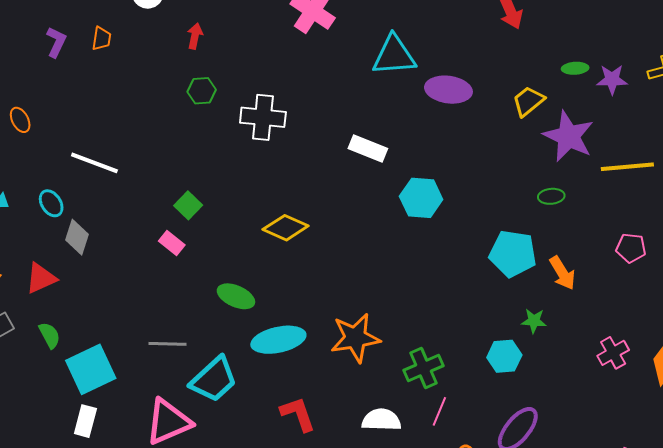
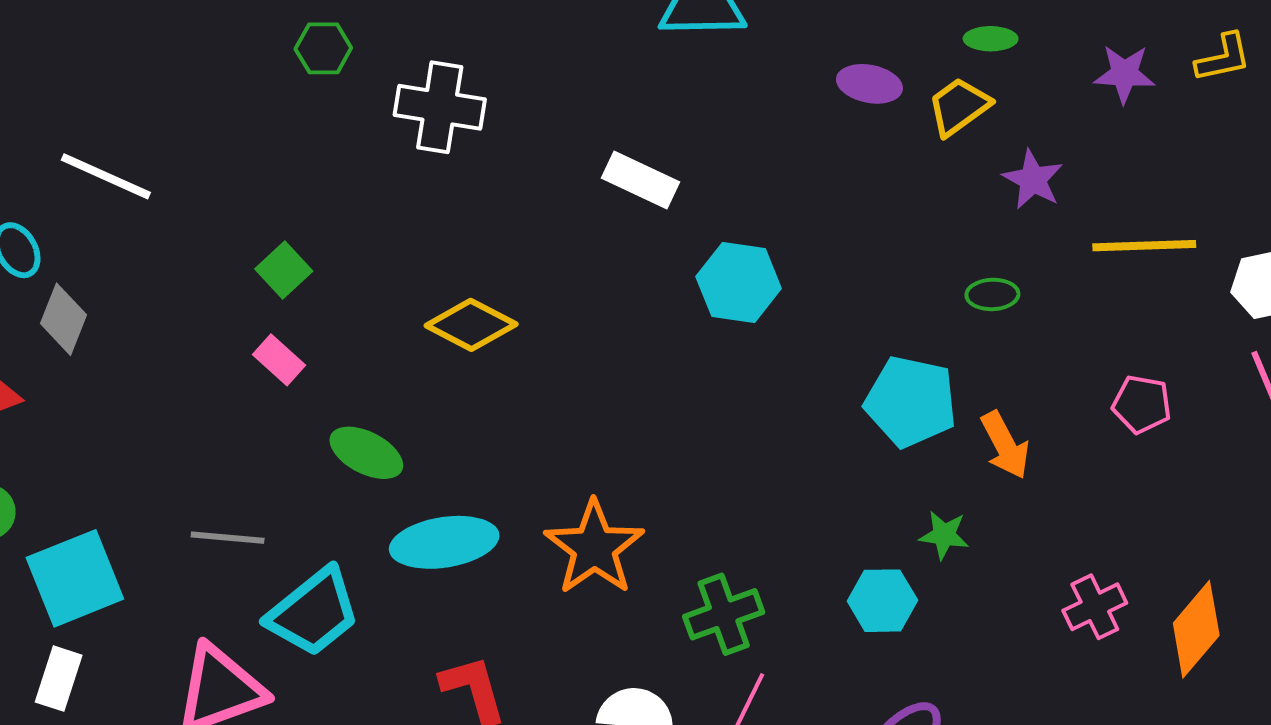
green ellipse: (575, 68) -> (991, 39), moved
purple ellipse: (448, 90) -> (869, 84), moved, size x0.7
purple star: (568, 136) -> (1033, 180), size x0.6
pink rectangle: (172, 243) -> (279, 360), moved
orange star: (355, 338) -> (594, 548), turned -30

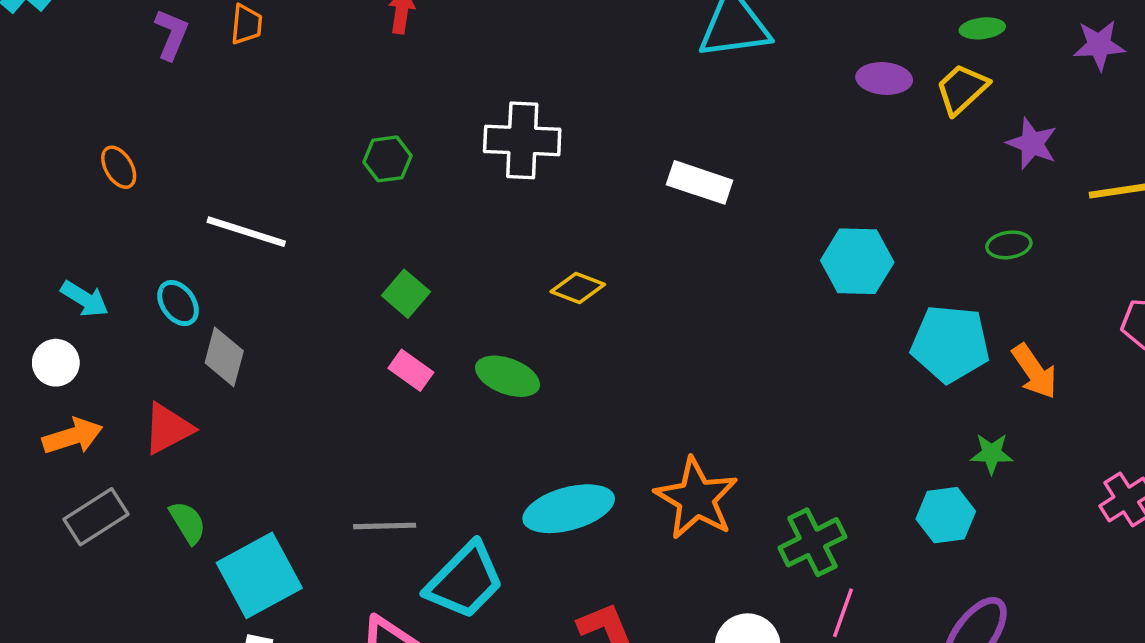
green hexagon: (323, 48) -> (387, 159), moved
cyan hexagon: (739, 282) -> (857, 261), moved
yellow diamond: (471, 325) -> (578, 288), moved, size x0.7
green ellipse: (366, 453) -> (508, 376), moved

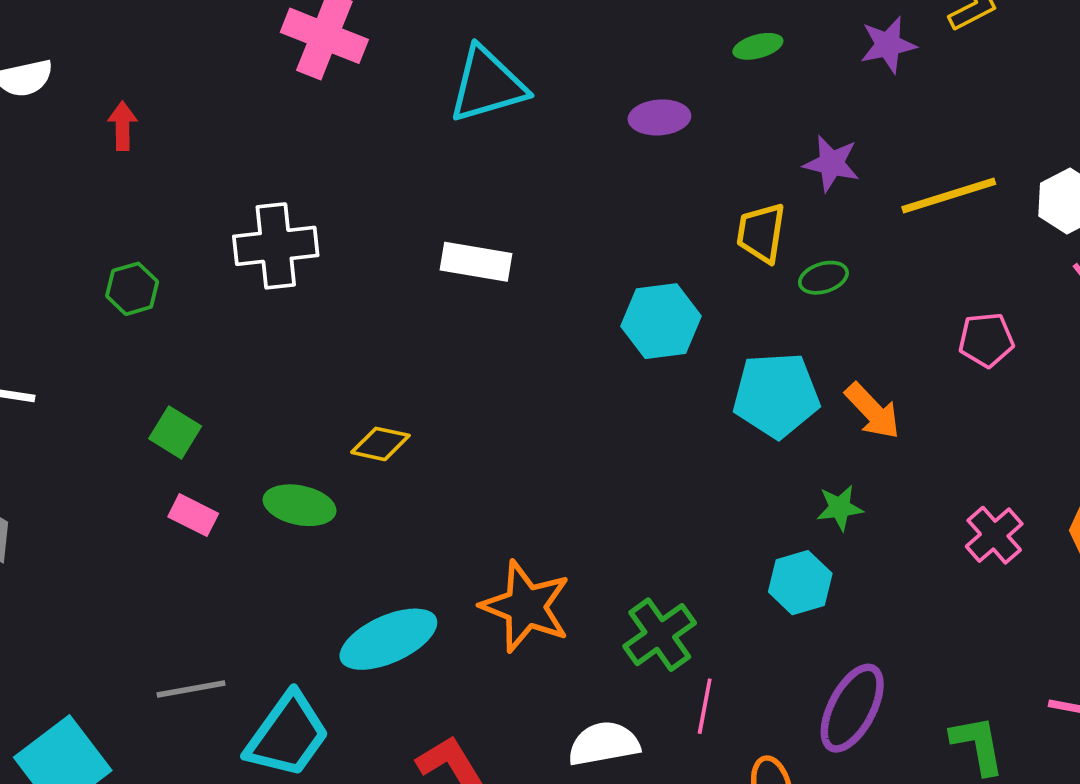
yellow trapezoid: (962, 89) -> (761, 233), moved, turned -30
yellow diamond: (578, 288) -> (380, 444), moved

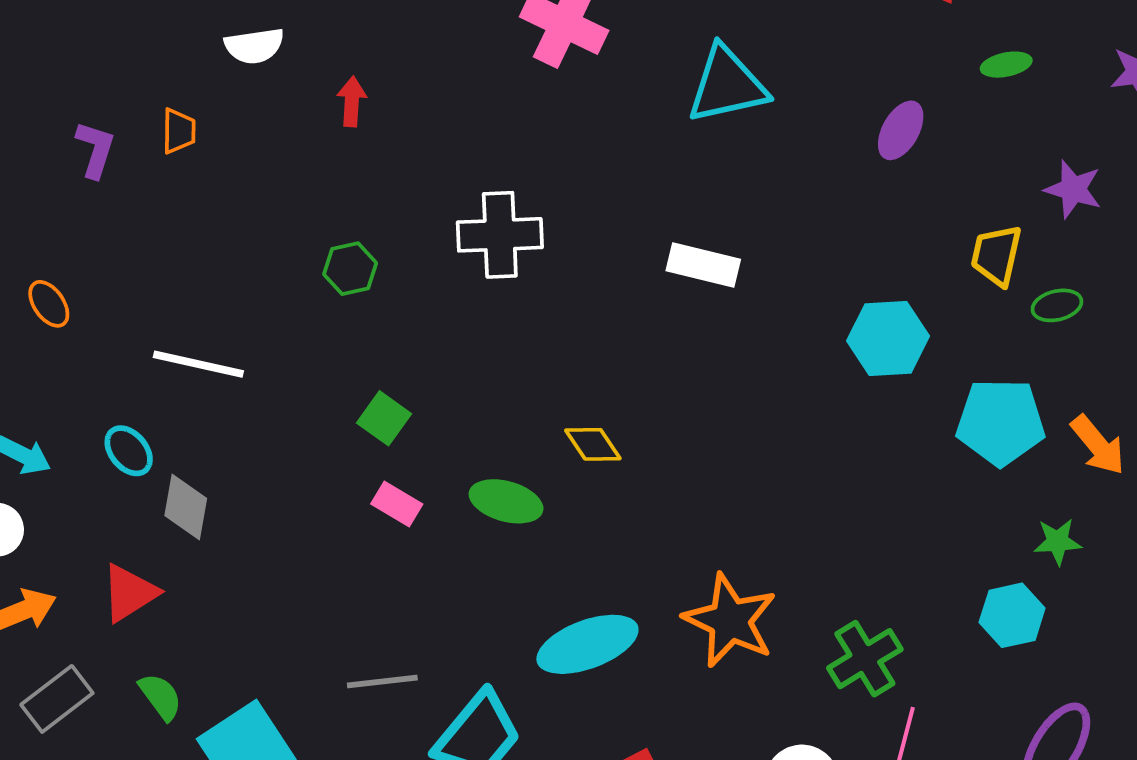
purple ellipse: (659, 117) -> (901, 130), turned -60
yellow diamond: (380, 444) -> (593, 444), turned 40

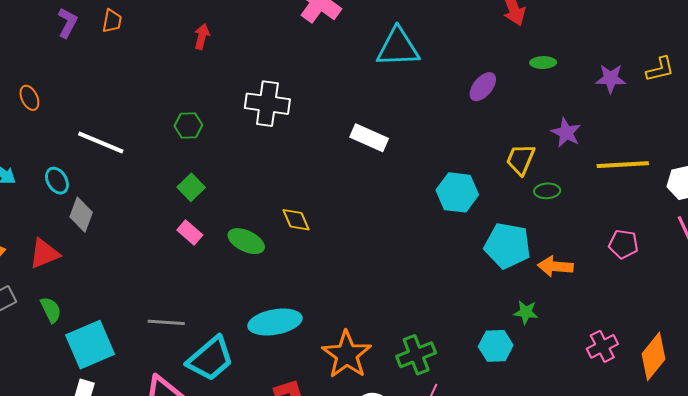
red arrow: (352, 102) -> (202, 37), moved
green hexagon: (350, 269) -> (188, 126), moved
orange arrow: (1098, 445) -> (555, 266), turned 124
orange star: (730, 621) -> (347, 355), moved

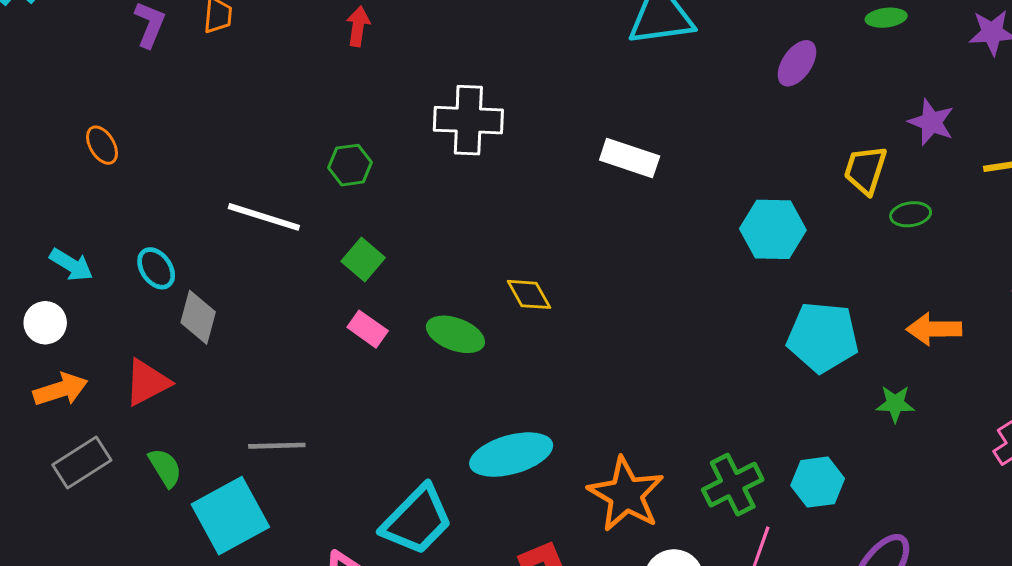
white line: (101, 142) -> (264, 217), moved
cyan pentagon: (507, 246) -> (823, 337), moved
gray line: (166, 322) -> (277, 446), moved
cyan hexagon: (496, 346) -> (818, 482), moved

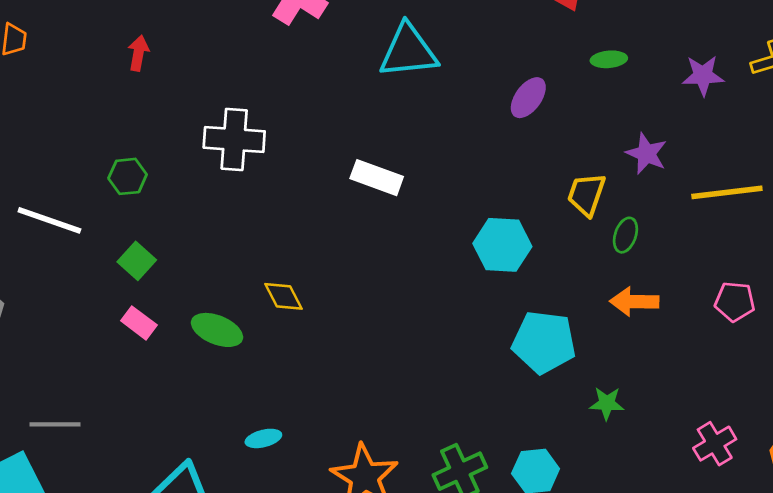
green ellipse: (911, 214) -> (625, 235), turned -64
orange arrow: (934, 329) -> (634, 302), moved
cyan ellipse: (511, 455) -> (263, 438), size x0.5

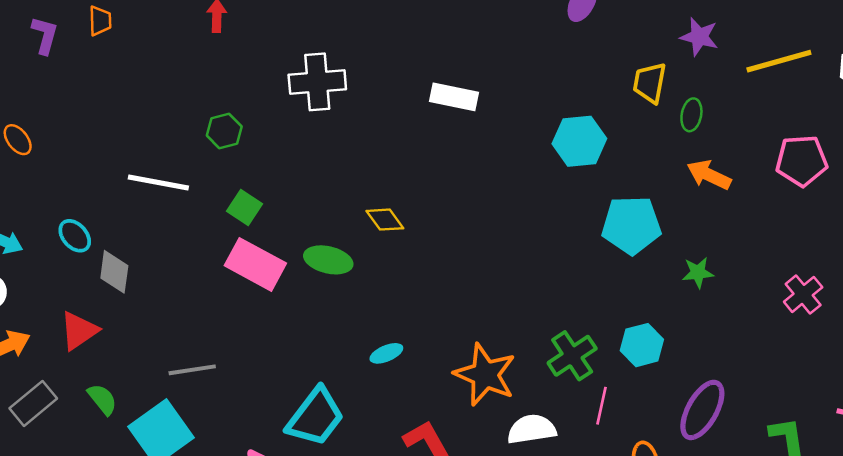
orange arrow: (634, 302) -> (709, 175), turned 33
pink pentagon: (735, 302) -> (802, 161), size x1.4
pink rectangle: (139, 323) -> (255, 264), size x1.8

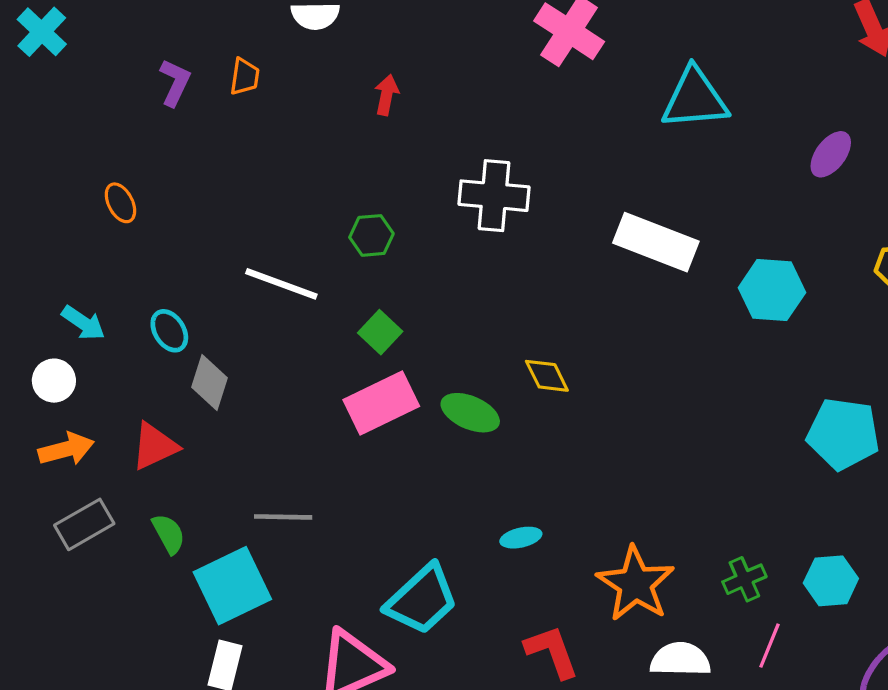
white rectangle: (454, 97) -> (656, 242), size x1.4
cyan hexagon: (579, 141) -> (772, 290), moved
pink rectangle: (255, 264) -> (381, 403), turned -64
green cross: (572, 356) -> (744, 579), size x0.7

